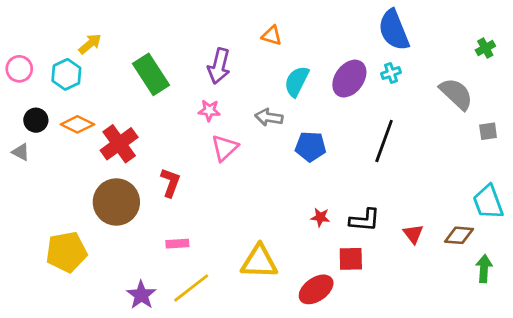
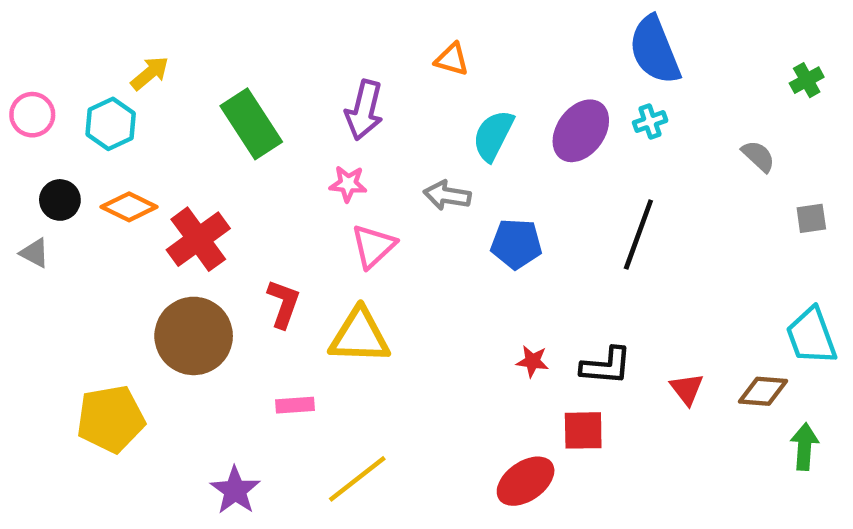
gray semicircle: (456, 94) -> (758, 156), size x0.6
yellow triangle: (259, 262) -> (360, 336), moved
yellow line: (191, 288) -> (357, 479), moved

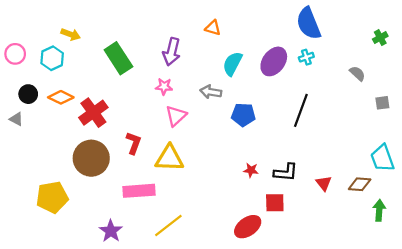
yellow arrow: (150, 73) -> (71, 34), turned 60
pink rectangle: (295, 405) -> (139, 191), size x1.8

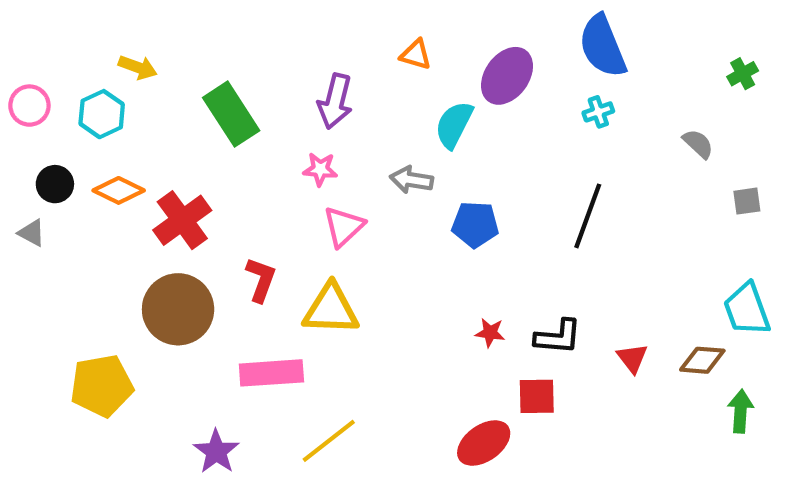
purple ellipse: (274, 61) -> (507, 76), moved

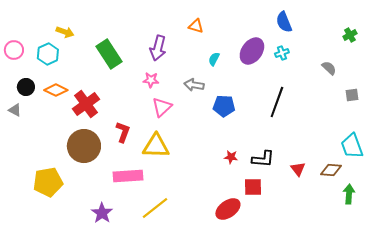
blue semicircle: (603, 46) -> (284, 22), size x0.7
purple ellipse: (507, 76) -> (252, 51), moved
cyan semicircle: (454, 125) -> (214, 59), size x0.6

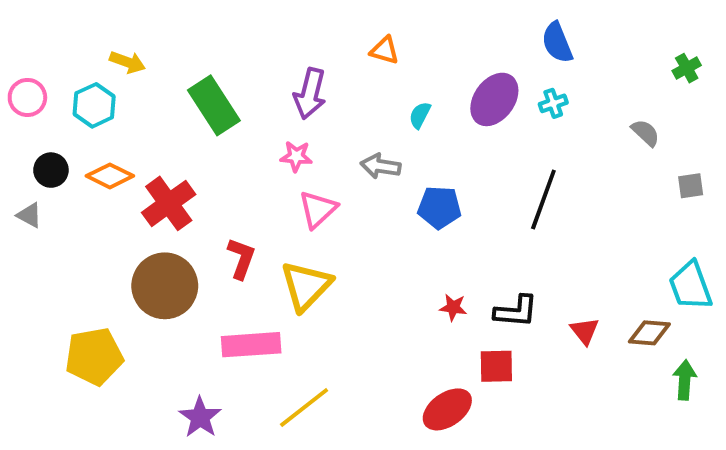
yellow triangle: (156, 146) -> (306, 286), turned -48

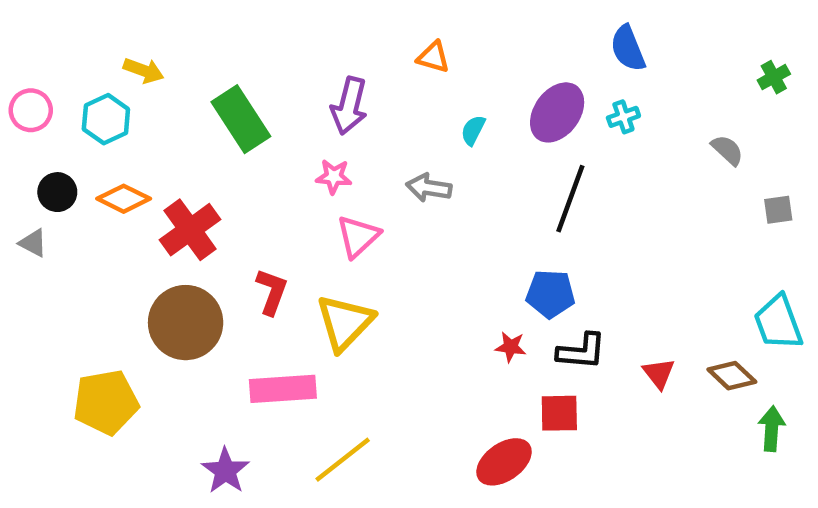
black line: (543, 199) -> (570, 199), moved
blue pentagon: (439, 207) -> (550, 294), moved
brown diamond: (649, 333) -> (732, 376), turned 39

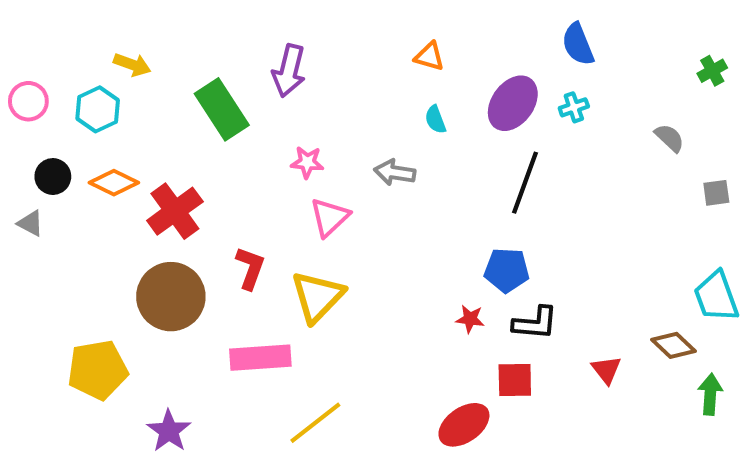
orange triangle: (433, 57) -> (429, 56), moved
purple arrow: (349, 106) -> (289, 71), moved
cyan semicircle: (473, 130) -> (435, 120), turned -48
red triangle: (659, 373) -> (606, 370), moved
purple star: (225, 471) -> (169, 431), moved

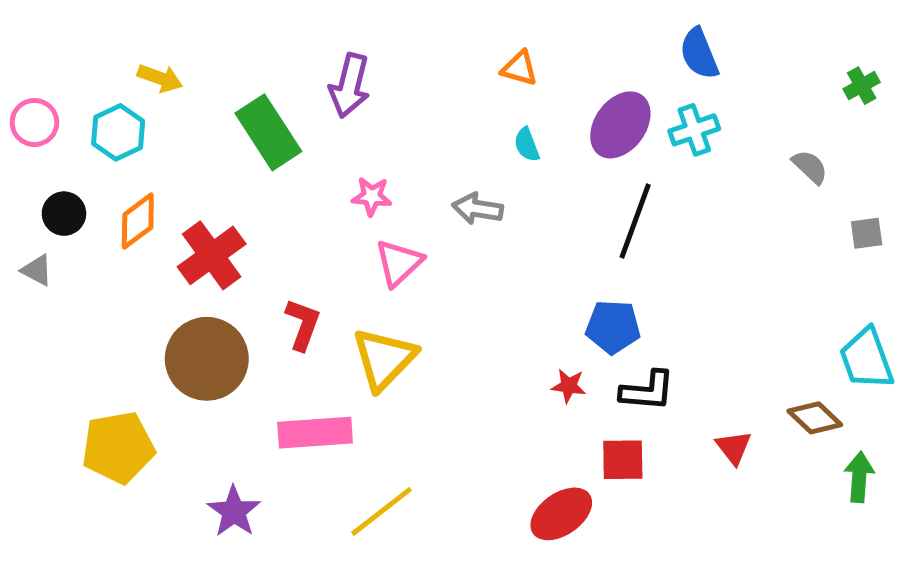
cyan cross: (574, 107) -> (694, 130), size x1.4
orange diamond: (114, 183) -> (138, 221), turned -63
purple star: (169, 431) -> (234, 511), moved

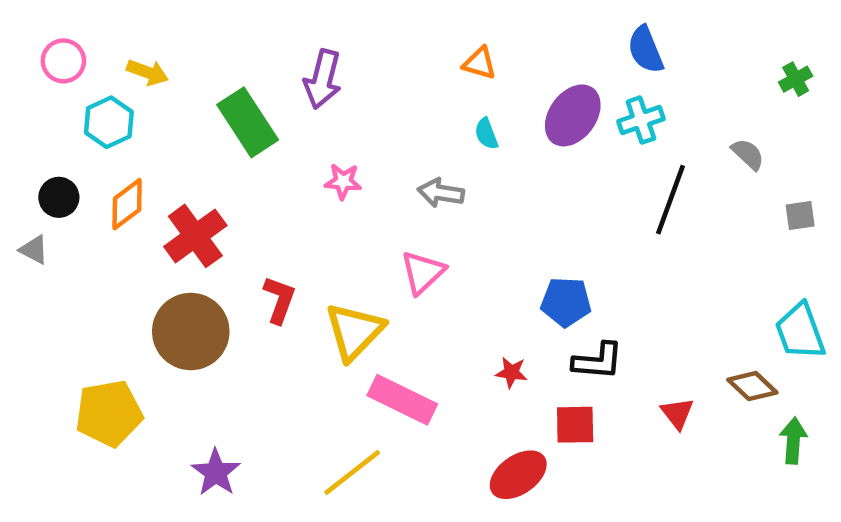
pink circle: (34, 122) -> (63, 61), moved
black line: (635, 221) -> (671, 200), moved
pink triangle: (399, 263) -> (423, 272), moved
red star: (569, 386) -> (511, 372), moved
pink rectangle: (315, 433) -> (402, 400), moved, turned 30

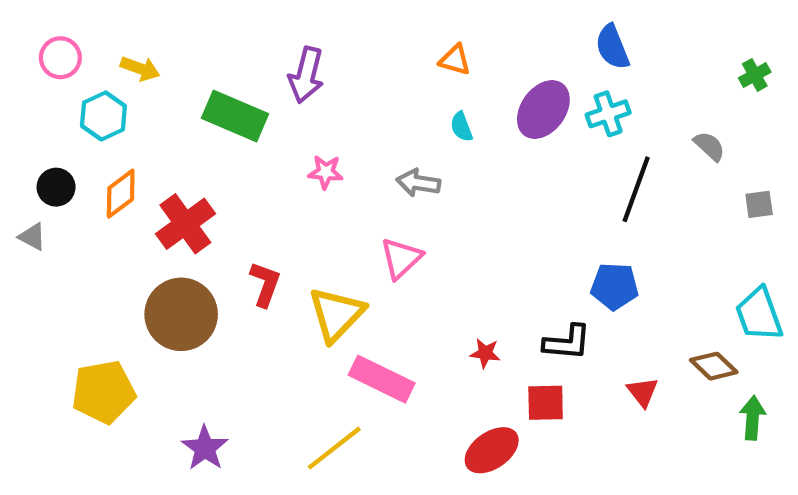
green rectangle: (248, 122) -> (235, 116), turned -34
blue pentagon: (566, 302) -> (615, 286), moved

